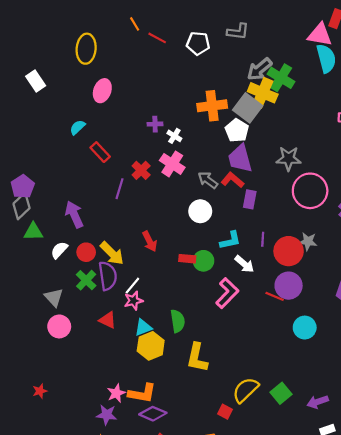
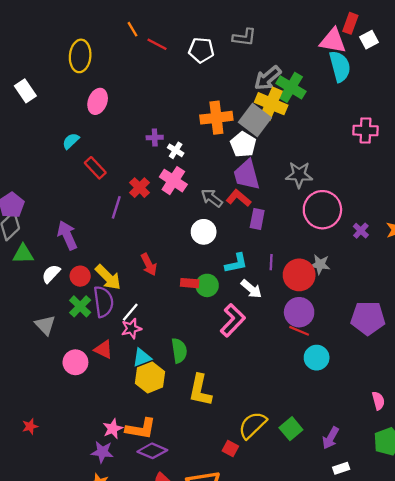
red line: (275, 296) -> (299, 331), moved
pink circle: (59, 326) -> (75, 362), moved
purple arrow: (318, 402) -> (331, 438), turned -42

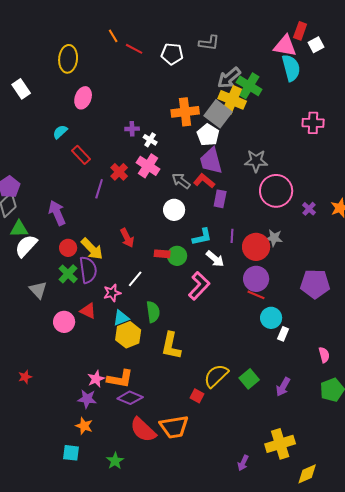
white semicircle: (51, 274) -> (26, 246), moved, size x1.4
white line: (130, 312) -> (135, 279), moved
white rectangle: (341, 468) -> (283, 334), moved, turned -48

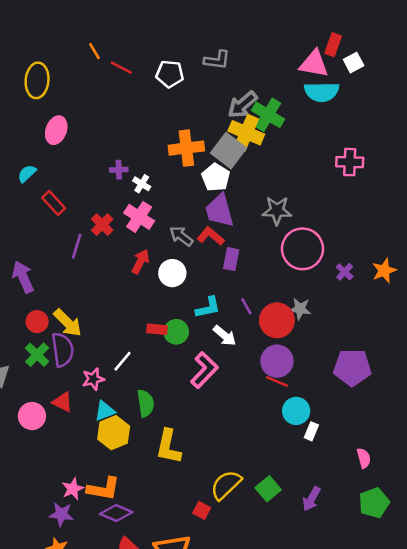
cyan semicircle: (291, 68) -> (322, 92), turned 104
purple line: (232, 236) -> (246, 306), turned -32
red arrow: (127, 238) -> (140, 262), moved, turned -126

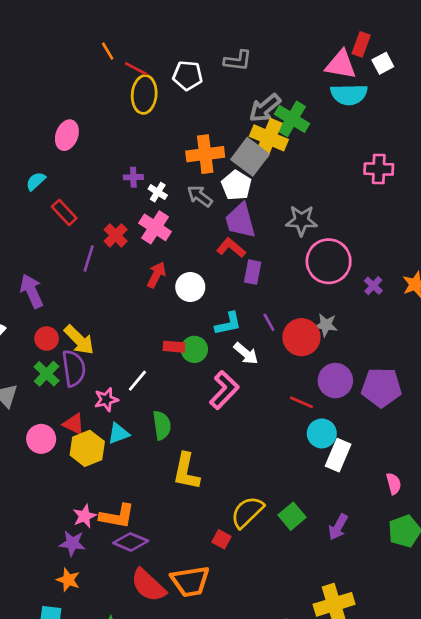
yellow ellipse: (37, 80) -> (144, 94), moved
gray arrow: (181, 236) -> (200, 196), moved
purple circle: (277, 361) -> (335, 381), moved
white rectangle: (311, 431) -> (338, 455), size x1.6
yellow hexagon: (114, 433) -> (87, 448), moved

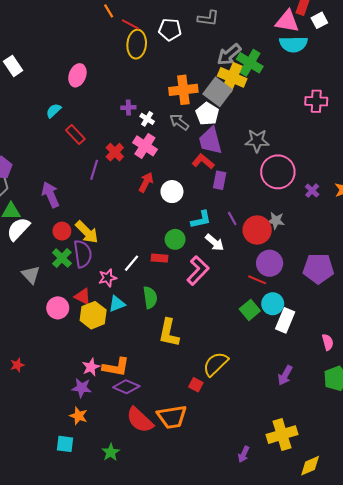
red rectangle: (174, 347) -> (159, 258), moved
purple circle: (335, 381) -> (270, 263), moved
green square: (292, 516) -> (250, 310), moved

